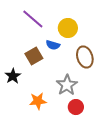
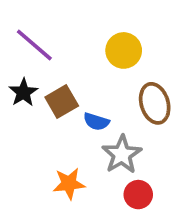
purple line: (33, 19) -> (34, 45), moved
blue semicircle: (53, 45) -> (96, 122), moved
black star: (13, 76) -> (23, 92), moved

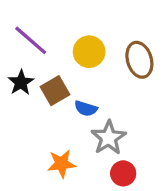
yellow circle: (124, 50) -> (89, 52), moved
brown ellipse: (155, 103) -> (139, 60), moved

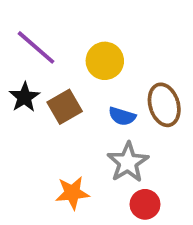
brown ellipse: (139, 60) -> (164, 105), moved
blue semicircle: (86, 108) -> (122, 116), moved

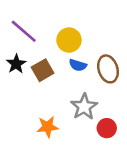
blue semicircle: (122, 116) -> (78, 65), moved
red circle: (145, 204) -> (107, 128), moved

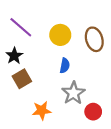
blue semicircle: (78, 65) -> (65, 66), moved, turned -96
brown ellipse: (108, 69) -> (94, 39), moved
brown square: (43, 70) -> (22, 79), moved

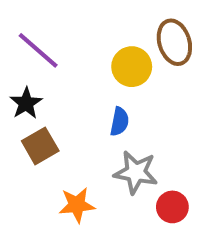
yellow circle: (60, 35) -> (132, 67), moved
brown ellipse: (94, 39) -> (174, 42), moved
gray star: (73, 93) -> (136, 172), turned -30

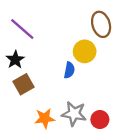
yellow circle: (132, 67) -> (85, 51), moved
gray star: (136, 172) -> (74, 114), moved

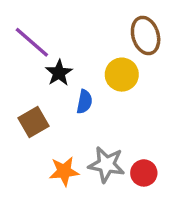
black star: (15, 60) -> (59, 73), moved
blue semicircle: (69, 70) -> (84, 102), moved

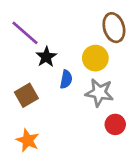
gray star: (106, 165) -> (99, 93), moved
orange star: (64, 171) -> (28, 140), moved, turned 30
red circle: (144, 173) -> (115, 124), moved

